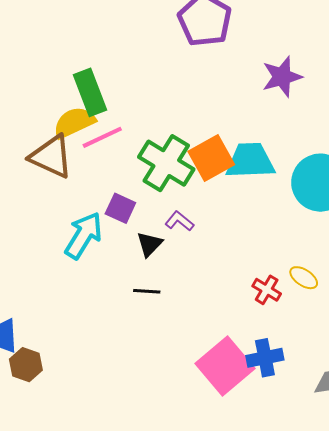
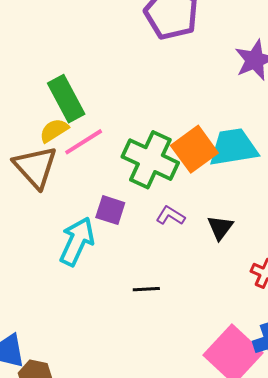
yellow semicircle: (74, 122) -> (54, 130), size x0.7
brown triangle: (51, 157) -> (35, 167), turned 30
black triangle: (150, 244) -> (220, 228), moved

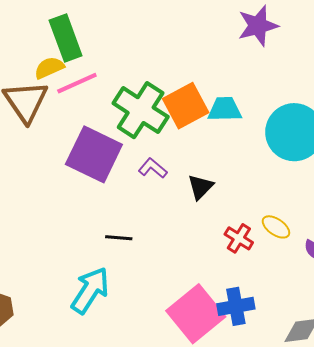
cyan trapezoid: (233, 147) -> (225, 109), size x0.7
purple square: (110, 210) -> (94, 154), size x1.8
cyan arrow: (77, 241) -> (90, 290), moved

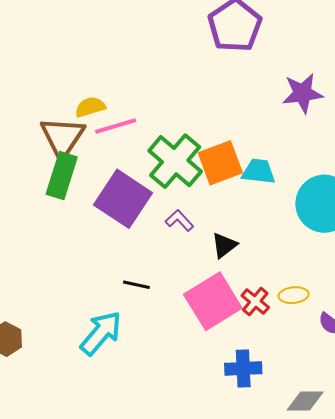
green rectangle: (66, 38) -> (62, 176), moved, turned 30
yellow ellipse: (276, 227) -> (294, 295), turned -48
pink square: (196, 314) -> (213, 301), moved

